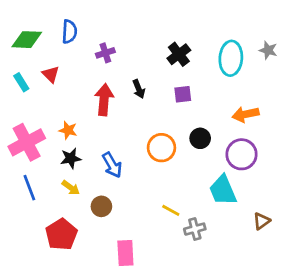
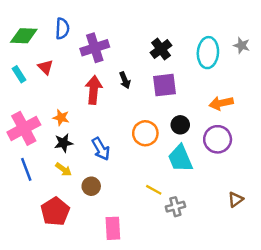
purple cross: (105, 53) -> (95, 48), size x1.6
purple square: (183, 94) -> (165, 85), size x1.5
cyan trapezoid: (223, 190) -> (180, 159), moved

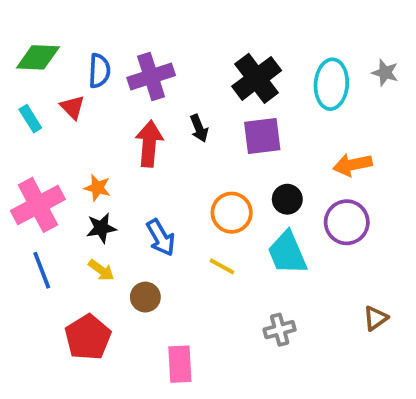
blue semicircle: (62, 29) -> (99, 71), moved
black cross: (161, 49) -> (257, 78), size x1.4
yellow line: (154, 190) -> (222, 266), moved

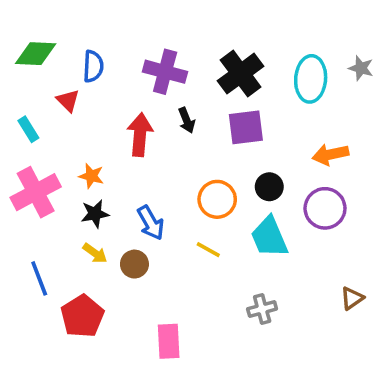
purple cross: (151, 76) -> (165, 72), moved, turned 33
cyan rectangle: (30, 119) -> (28, 129), moved
blue line: (42, 270) -> (39, 278), moved
brown circle: (145, 297) -> (134, 264), moved

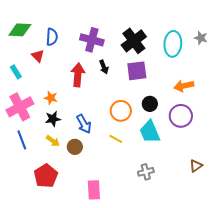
blue line: (39, 278) -> (22, 140), moved

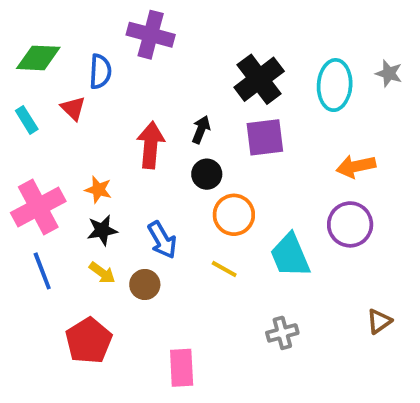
purple cross: (92, 40) -> (151, 35), moved
black arrow: (104, 67) -> (201, 130), turned -136
cyan rectangle: (16, 72) -> (27, 120), moved
black circle: (150, 104) -> (207, 174), moved

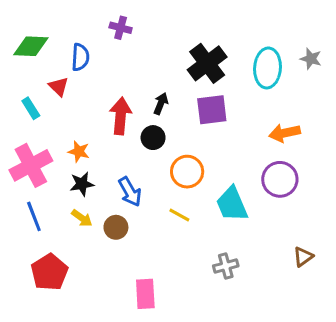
purple cross: (151, 35) -> (121, 28), size x0.6
cyan rectangle: (27, 120) -> (31, 108), moved
black circle: (207, 174) -> (153, 138), moved
red pentagon: (89, 341) -> (49, 272), moved

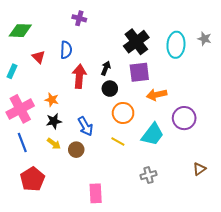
blue semicircle: (80, 57) -> (66, 50), moved
cyan rectangle: (31, 108) -> (12, 71), moved, turned 56
orange arrow: (285, 133) -> (157, 95), moved
black circle: (153, 138) -> (110, 89), moved
cyan trapezoid: (232, 204) -> (153, 134), turned -120

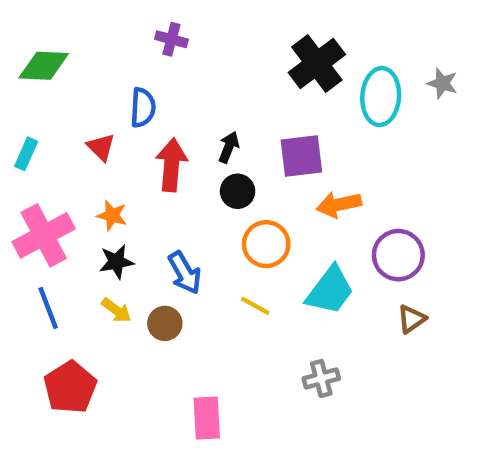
black cross: (136, 42) -> (317, 63), moved
red triangle: (39, 57) -> (101, 147), moved
brown triangle: (199, 169) -> (412, 319), moved

